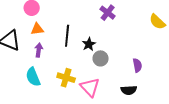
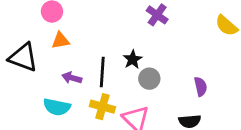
black line: (67, 36) -> (102, 72), moved
purple arrow: (39, 50) -> (72, 78), moved, turned -80
cyan semicircle: (33, 77) -> (57, 107), turned -54

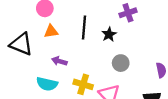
purple cross: (157, 15) -> (128, 13), turned 35
black star: (133, 59) -> (109, 34), moved
black line: (102, 72) -> (84, 27), moved

